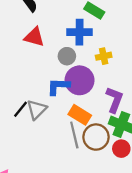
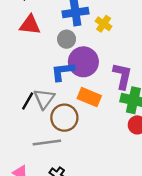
yellow cross: (104, 56) -> (104, 24), moved, turned -35
gray line: (74, 135) -> (47, 143), moved, turned -75
brown circle: (96, 137) -> (64, 118), moved

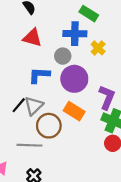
blue L-shape: (63, 71) -> (39, 75), moved

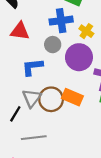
purple circle: (74, 79) -> (79, 57), moved
black line: (19, 105) -> (15, 114), moved
brown circle: (49, 126) -> (51, 99), moved

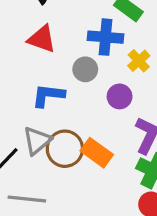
purple circle: (79, 57) -> (120, 96), size x0.6

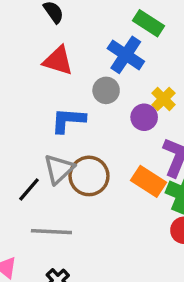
blue cross: (106, 37) -> (126, 55), turned 32
yellow cross: (139, 61) -> (163, 99), moved
orange rectangle: (97, 153) -> (149, 181), moved

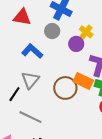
blue L-shape: (68, 120) -> (32, 51), turned 45
brown circle: (89, 176) -> (65, 88), moved
gray line: (51, 232) -> (30, 117), turned 30

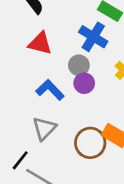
purple circle: (76, 44) -> (84, 83), moved
black line: (14, 94) -> (20, 160), moved

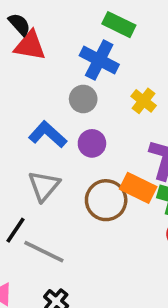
red triangle: (40, 43) -> (30, 46), moved
purple circle: (84, 83) -> (92, 143), moved

